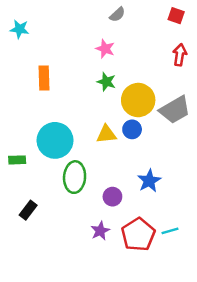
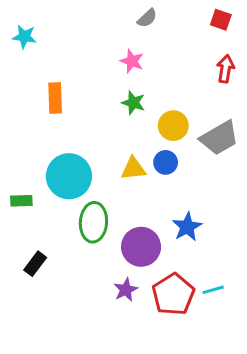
yellow circle: (138, 100) -> (173, 126), size x0.7
purple circle: (112, 197) -> (141, 247), size x1.6

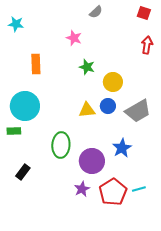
pink star: (132, 61) -> (74, 38), moved
gray trapezoid: (219, 138) -> (138, 111), moved
cyan circle: (69, 176) -> (25, 106), moved

